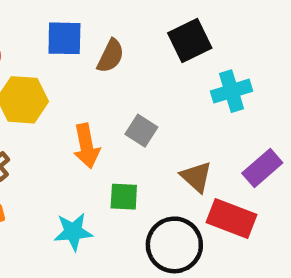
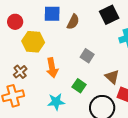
orange arrow: (86, 146) -> (52, 68), moved
green square: (124, 197) -> (79, 86), turned 32

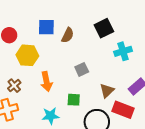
gray square: (87, 56) -> (82, 69), turned 32
brown triangle: (112, 77) -> (107, 91), turned 35
green square: (79, 86) -> (74, 100), turned -32

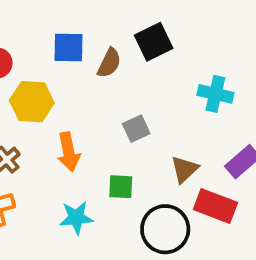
black square: (104, 28) -> (154, 42), moved
cyan cross: (123, 51) -> (215, 94), turned 30

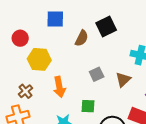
blue square: (69, 48) -> (55, 19), moved
brown triangle: (185, 169) -> (123, 80), moved

